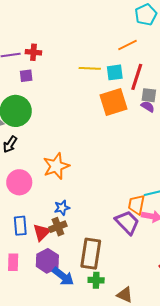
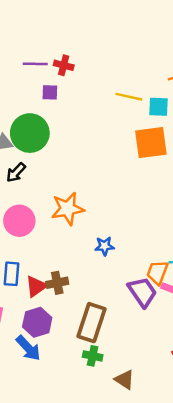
blue star: (62, 208) -> (104, 246), moved
blue arrow: (63, 276) -> (28, 348), moved

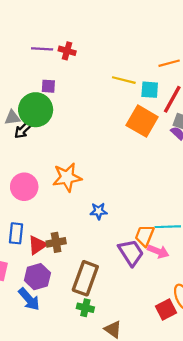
purple square: (50, 92) -> (48, 86), moved
orange square: (151, 143) -> (142, 121), turned 36
black arrow: (16, 172) -> (23, 130), moved

